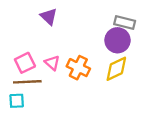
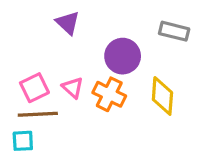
purple circle: (117, 40) -> (123, 56), moved
yellow diamond: (116, 69) -> (162, 96), turned -60

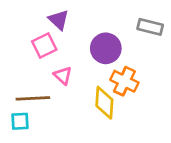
pink square: (34, 88) -> (44, 45), moved
orange cross: (109, 94) -> (124, 81), moved
yellow diamond: (162, 96) -> (104, 103), moved

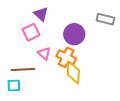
orange cross: (124, 81) -> (66, 57), moved

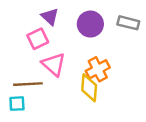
purple circle: (74, 34) -> (90, 24), moved
pink triangle: (44, 53) -> (54, 64), size x1.5
orange cross: (66, 57) -> (98, 69), moved, turned 36

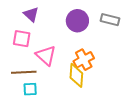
purple triangle: (50, 17) -> (31, 14), moved
pink square: (38, 39) -> (22, 39), moved, turned 36
cyan square: (17, 104) -> (30, 89), moved

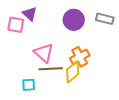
pink square: (22, 39) -> (16, 25), moved
brown line: (24, 72) -> (51, 69), moved
yellow diamond: (76, 75) -> (73, 72), turned 45

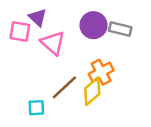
gray rectangle: (105, 19) -> (120, 29), moved
pink triangle: (44, 53) -> (53, 43), moved
brown line: (51, 69) -> (64, 87), turned -40

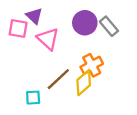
gray rectangle: (120, 29) -> (109, 26), turned 36

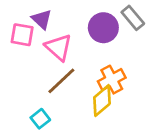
gray rectangle: (109, 26) -> (133, 18), moved
brown line: (58, 79) -> (61, 81), moved
cyan square: (33, 98) -> (40, 119), turned -35

